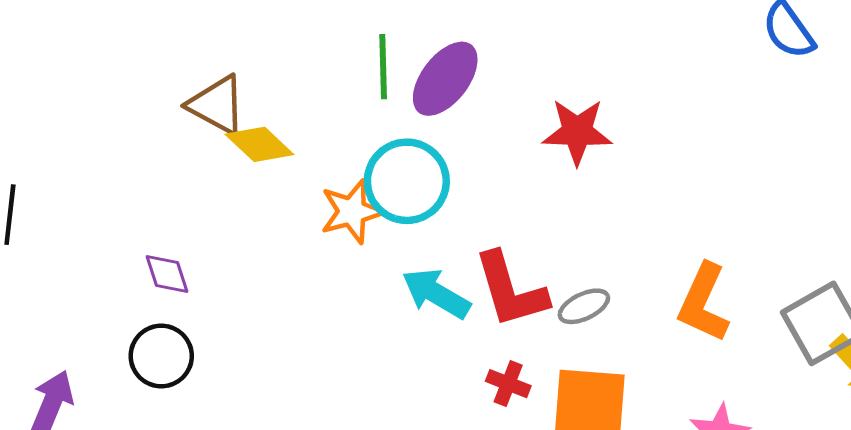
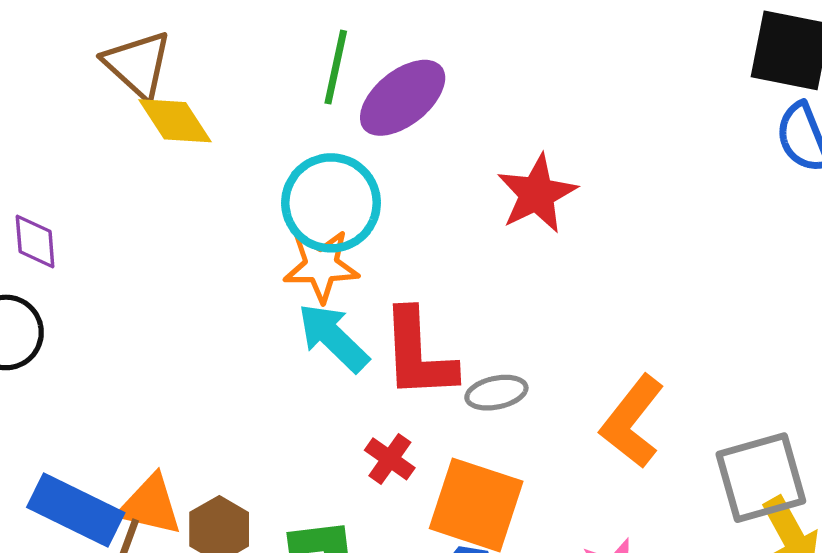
red star: (577, 132) -> (537, 194), turned 30
orange star: (352, 211) -> (321, 266), moved

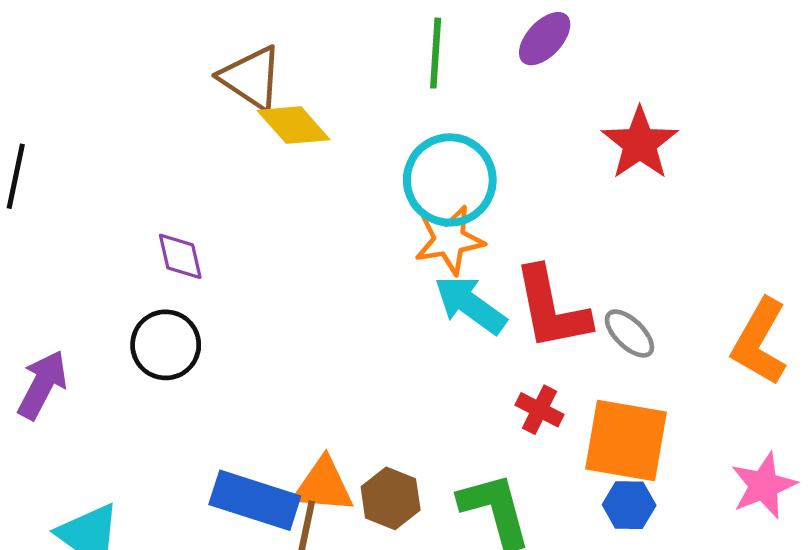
purple ellipse: (403, 98) -> (545, 39), moved, size x0.7
gray ellipse: (496, 393) -> (629, 333), turned 64

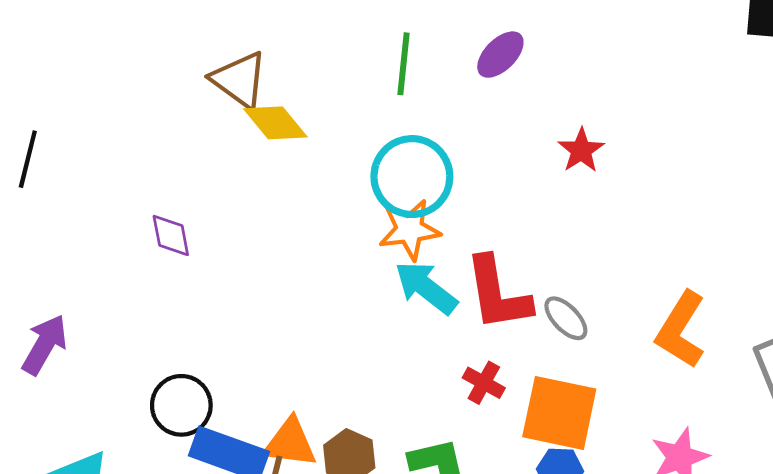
red star: (640, 143) -> (581, 150), size x0.7
black circle: (166, 345) -> (181, 405), moved

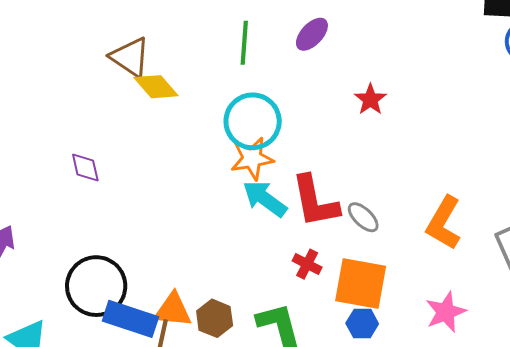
black circle: (181, 405) -> (96, 286), size x1.4

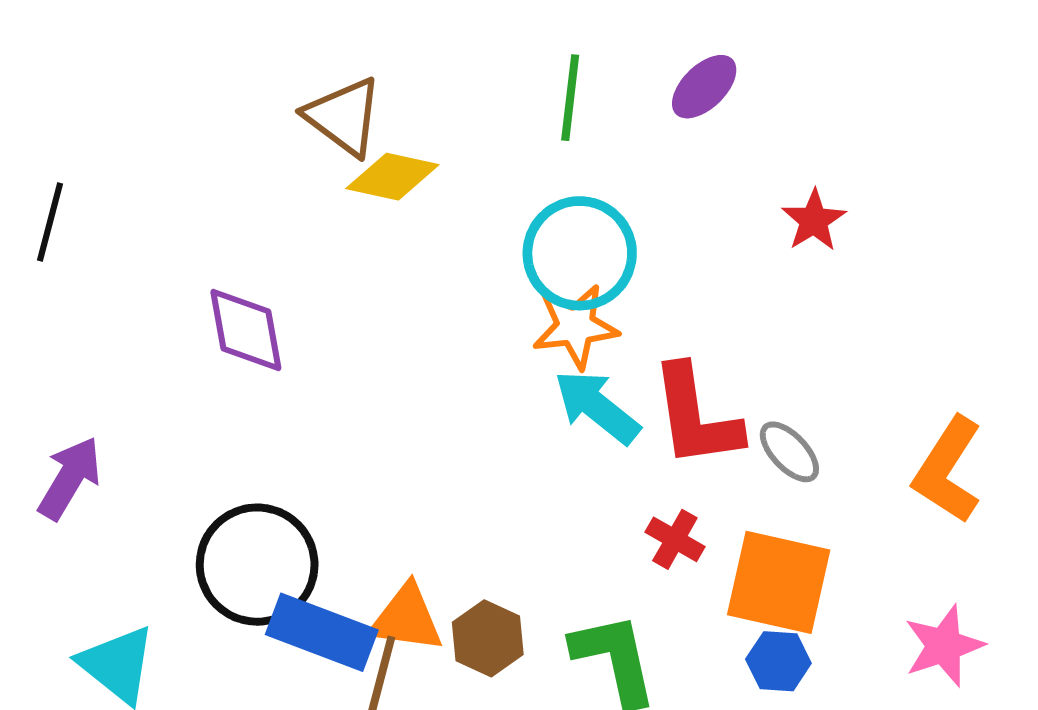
yellow diamond: (156, 87) -> (392, 177), turned -39
purple diamond: (85, 168) -> (246, 330), size x1.4

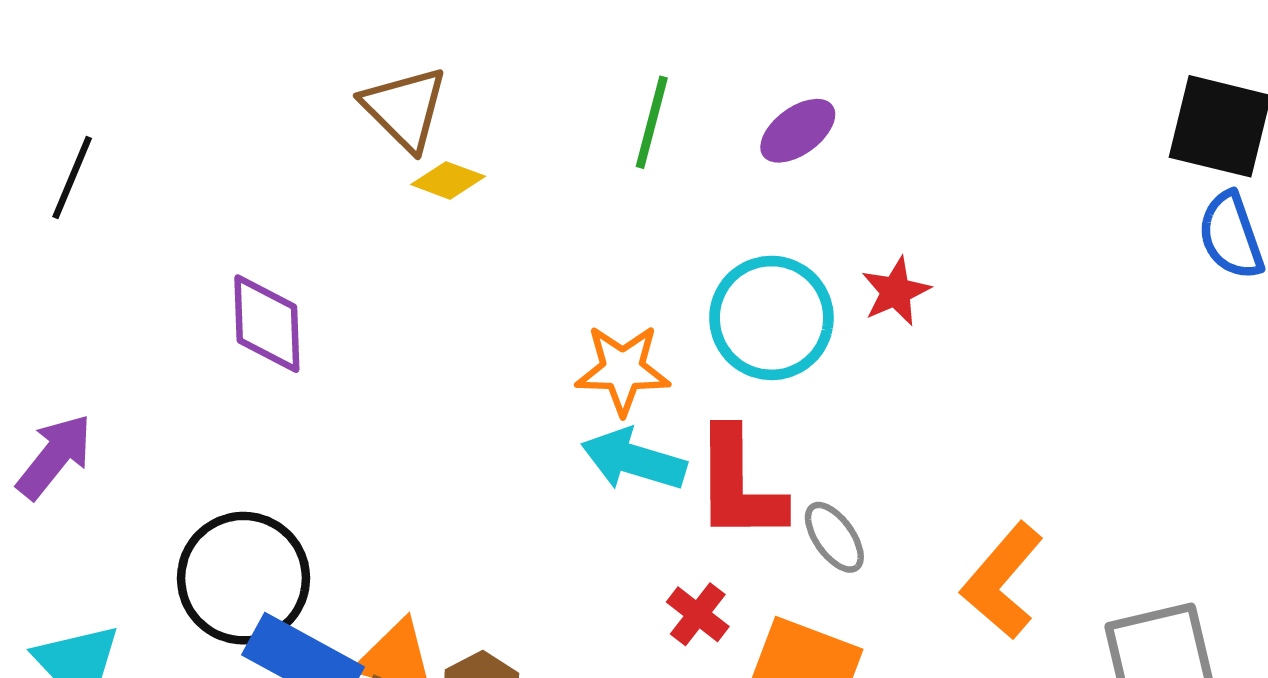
yellow diamond: (392, 177) -> (448, 180), size x0.7
cyan circle: (580, 253) -> (771, 318), moved
cyan arrow: (597, 407) -> (634, 460), turned -30

